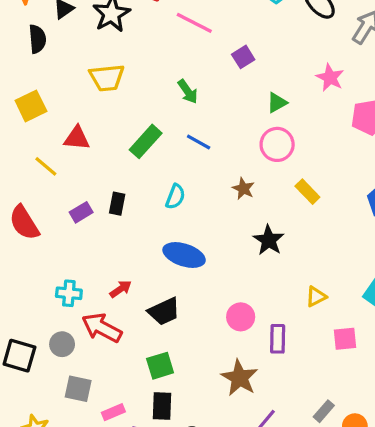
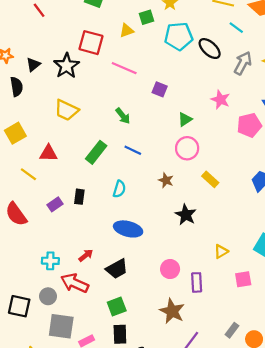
purple square: (243, 57) -> (160, 89), turned -32
yellow trapezoid: (107, 78) -> (66, 110), turned 35
gray square: (78, 389) -> (61, 326), size x1.4

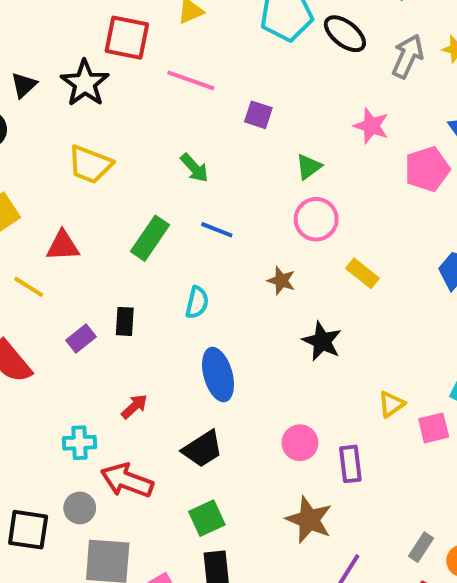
blue ellipse: (128, 229) -> (218, 375), turned 64
red arrow: (86, 255) -> (134, 406), moved
pink square: (243, 279) -> (434, 428), moved

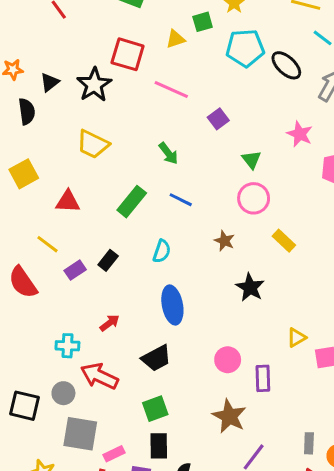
purple square: (258, 115) -> (218, 119), turned 30
green triangle: (309, 167) -> (251, 160), turned -36
yellow line: (29, 287) -> (47, 244), moved
black rectangle: (125, 321) -> (108, 260), turned 30
gray rectangle: (421, 547) -> (309, 443), turned -36

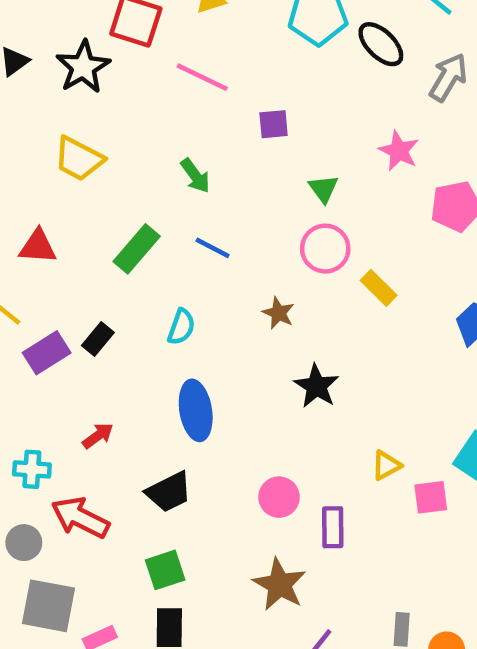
purple square: (218, 119) -> (274, 124), turned 30
yellow rectangle: (284, 241) -> (379, 288), moved
purple rectangle: (75, 270) -> (47, 353), size x1.4

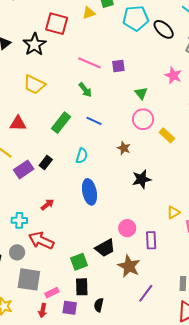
pink line: (202, 77) -> (89, 63), moved
black star: (316, 386) -> (142, 179), turned 30
black trapezoid: (169, 492) -> (105, 248), moved

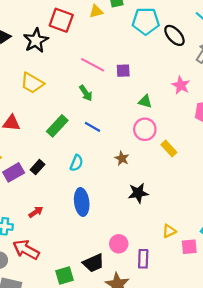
green triangle: (141, 93) -> (145, 101), turned -40

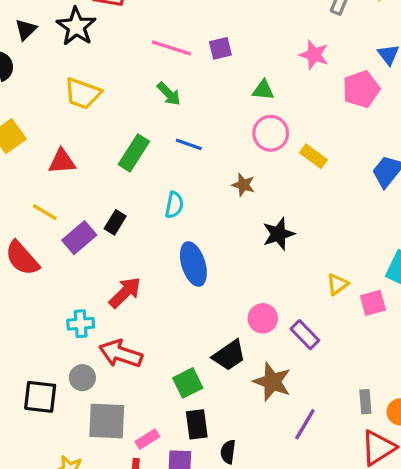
red arrow: (36, 212) -> (125, 292), size x1.5
purple rectangle: (143, 259) -> (305, 335), turned -36

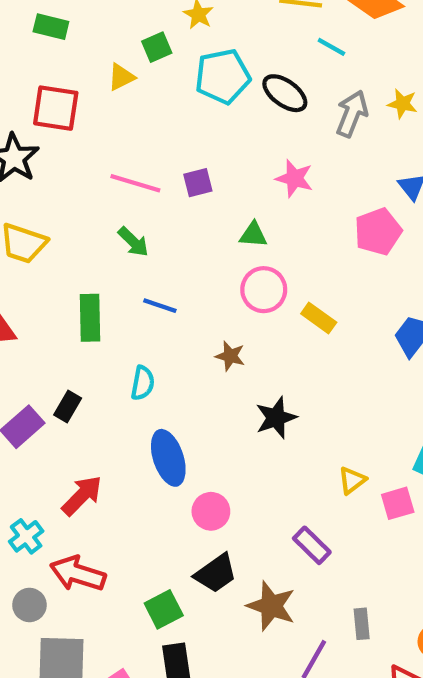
pink star: (314, 55) -> (294, 178), moved
green rectangle: (134, 153) -> (90, 318), turned -33
pink circle: (263, 318) -> (211, 511), moved
cyan cross: (81, 324) -> (26, 536), turned -32
gray rectangle: (365, 402) -> (362, 624), moved

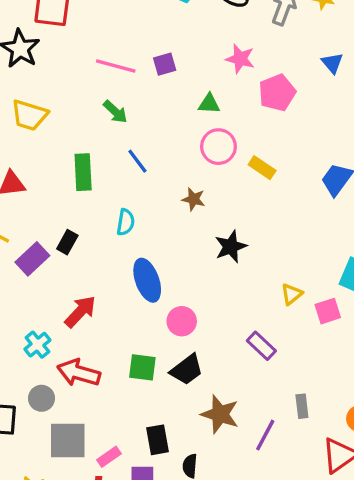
pink pentagon: (378, 232) -> (277, 93), moved
blue line: (160, 306) -> (137, 161), turned 36
brown star: (271, 606) -> (220, 414), moved
green square: (164, 609) -> (142, 367), moved, turned 36

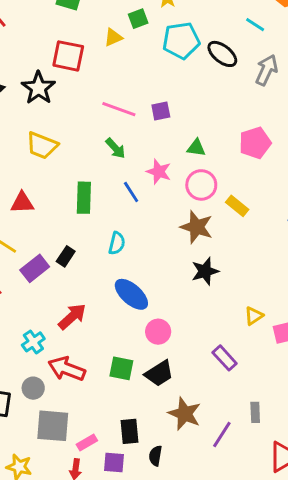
pink star: (240, 59) -> (159, 172), moved
brown star: (194, 199) -> (197, 227), moved, size x1.6
blue ellipse: (147, 280) -> (131, 294), turned -33

